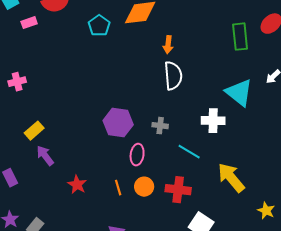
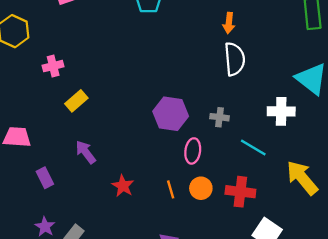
yellow rectangle: (34, 131) -> (76, 101), moved

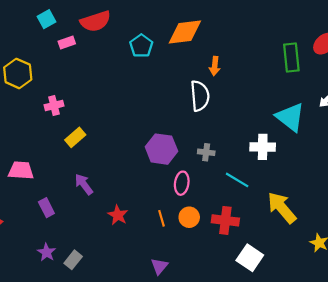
white semicircle: (235, 59) -> (200, 96), moved

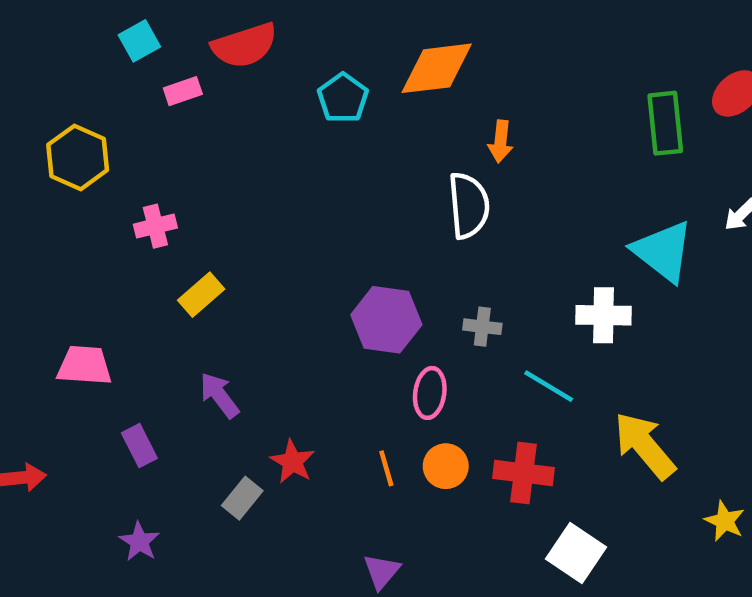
gray rectangle: (73, 260) -> (242, 498), moved

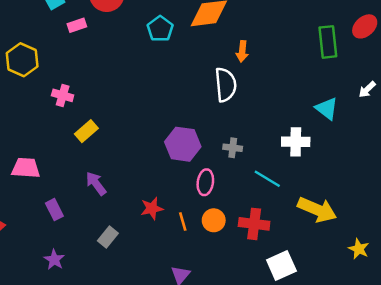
pink cross: (155, 226) -> (63, 95), turned 30
cyan triangle: (663, 251) -> (327, 109), size x0.7
yellow arrow: (645, 446) -> (317, 210), turned 153
red star: (293, 462) -> (152, 208), moved, turned 30
white square: (576, 553) -> (281, 266), turned 32

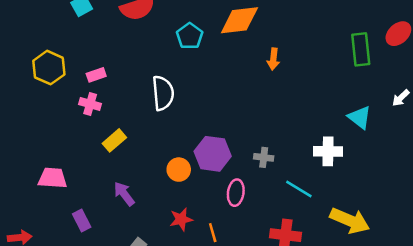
pink rectangle: (77, 25) -> (96, 75), moved
white semicircle: (226, 85) -> (163, 93), moved
orange circle: (214, 220) -> (179, 170), moved

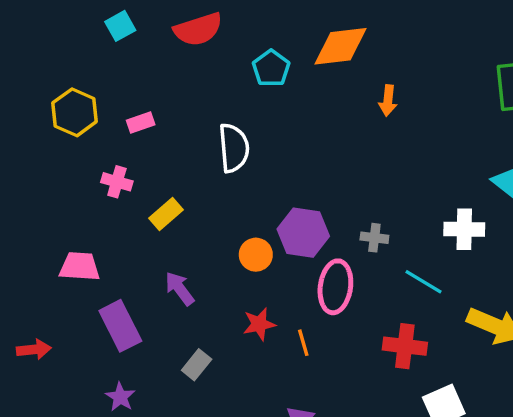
pink cross: (90, 104) -> (117, 182), moved
pink ellipse: (236, 193) -> (335, 287), size x1.4
purple rectangle: (82, 221) -> (120, 326), size x1.6

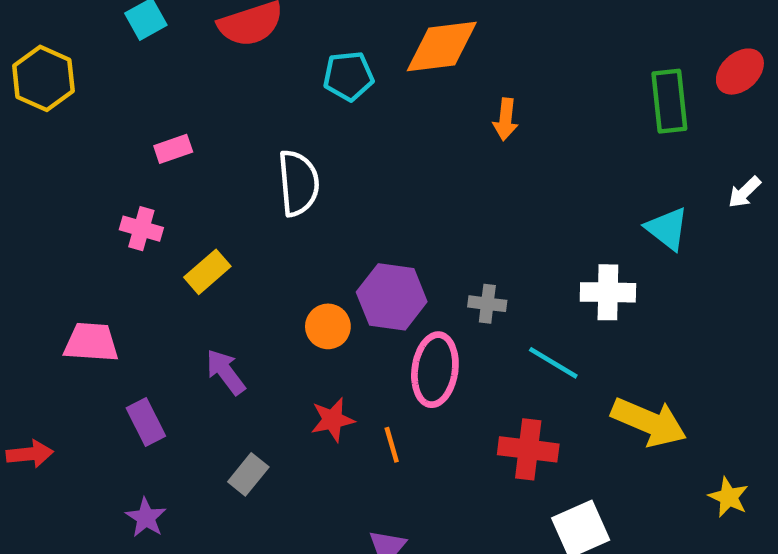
cyan pentagon: (271, 68) -> (348, 76), turned 30
yellow hexagon: (75, 112) -> (43, 78), moved
purple rectangle: (120, 326) -> (146, 422), size x0.7

